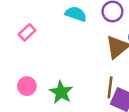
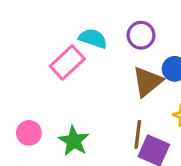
pink rectangle: (27, 32) -> (67, 62), moved, size x1.5

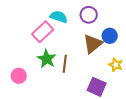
brown line: (138, 134) -> (65, 64), moved
green star: (74, 141) -> (47, 59), moved

